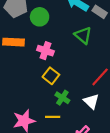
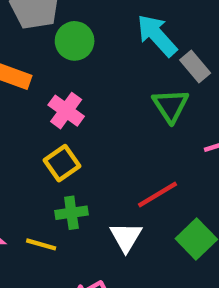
green triangle: (83, 35) -> (171, 106), moved
green cross: (62, 98) -> (71, 213), turned 32

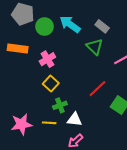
cyan arrow: (157, 35) -> (70, 24), moved
pink cross: (66, 111) -> (47, 59), turned 35
white triangle: (126, 237) -> (75, 119), moved, turned -42

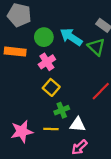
cyan arrow: (70, 24) -> (71, 37), moved
green circle: (44, 27) -> (44, 37), moved

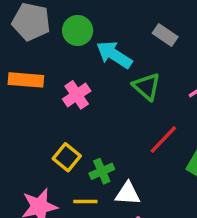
green circle: (44, 37) -> (78, 31), moved
green triangle: (96, 47) -> (147, 86), moved
yellow square: (51, 87) -> (67, 157), moved

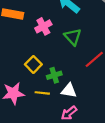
green triangle: (147, 86) -> (73, 37), moved

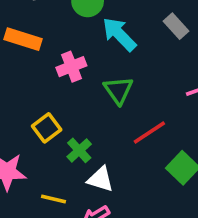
green cross: (54, 75) -> (79, 150), turned -32
yellow line: (42, 93) -> (54, 199), moved

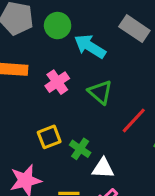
gray rectangle: (176, 26) -> (134, 29), size x1.4
yellow square: (47, 128) -> (49, 137), turned 30

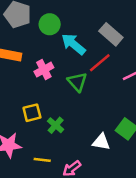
red line: (134, 120) -> (100, 63), moved
white triangle: (103, 168) -> (101, 142), moved

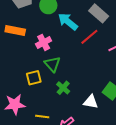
green triangle: (77, 82) -> (52, 64), moved
green cross: (56, 125) -> (63, 88), moved

